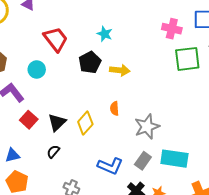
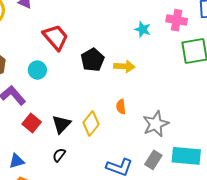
cyan star: (105, 34) -> (143, 29), moved

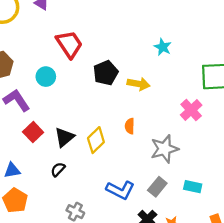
pink cross: (177, 20) -> (191, 110), moved, turned 30
cyan rectangle: (186, 156) -> (193, 187), size x0.6

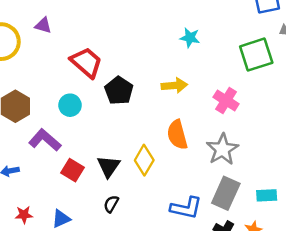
black pentagon: (106, 73) -> (119, 91), moved
pink cross: (191, 110) -> (226, 101), moved
orange semicircle: (130, 126) -> (177, 135), size x1.6
gray rectangle: (157, 187) -> (226, 193), size x1.4
cyan rectangle: (193, 187) -> (267, 195), moved

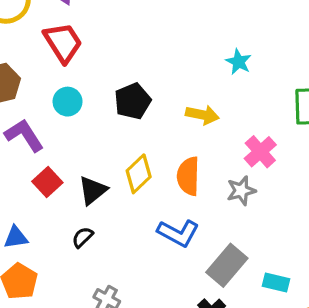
red trapezoid: (86, 62) -> (63, 43), moved
gray star: (222, 149) -> (241, 191), moved, size x0.7
yellow diamond: (144, 160) -> (139, 174), moved
blue L-shape: (186, 208) -> (178, 233), moved

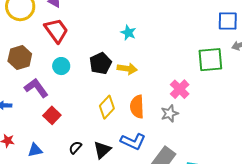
cyan star: (239, 62) -> (128, 33), moved
yellow arrow: (202, 115) -> (127, 69), moved
black triangle: (93, 190) -> (102, 150), moved

